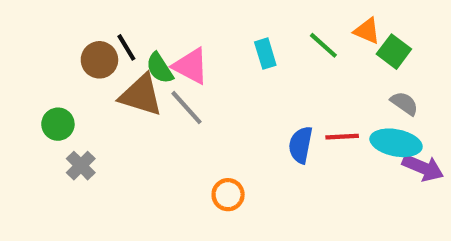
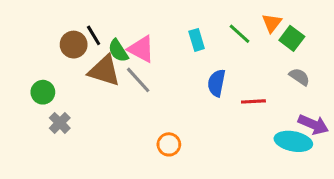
orange triangle: (367, 31) -> (272, 23), turned 45
cyan ellipse: (396, 143) -> (293, 141), moved
blue semicircle: (301, 145) -> (217, 83), moved

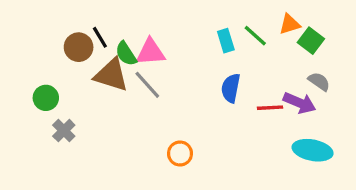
orange triangle: (272, 23) -> (290, 24), turned 35
cyan rectangle: (197, 40) -> (226, 41), moved
pink triangle: (141, 49) -> (151, 52), turned -32
purple arrow: (313, 124) -> (299, 103), moved

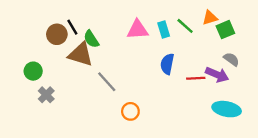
green square: (311, 41) -> (225, 30), turned 30
pink triangle: (151, 52) -> (138, 30), moved
gray line: (147, 85) -> (107, 82), moved

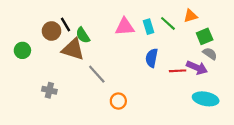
green square: (225, 30) -> (205, 36), moved
green circle: (33, 71) -> (22, 50), moved
gray cross: (46, 95) -> (49, 90), moved, turned -32

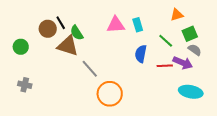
green line: (168, 23) -> (166, 41), moved
gray cross: (49, 90) -> (25, 85), moved
orange circle: (118, 101) -> (110, 94), size x1.6

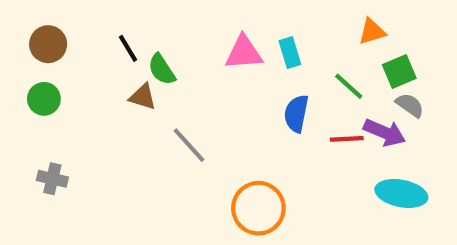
brown circle: (48, 29) -> (48, 44), moved
brown triangle: (68, 46) -> (143, 97), size x0.6
orange circle: (110, 94) -> (258, 208), moved

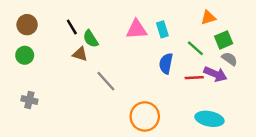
cyan ellipse: (401, 193) -> (209, 119), moved

